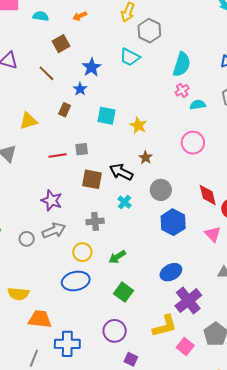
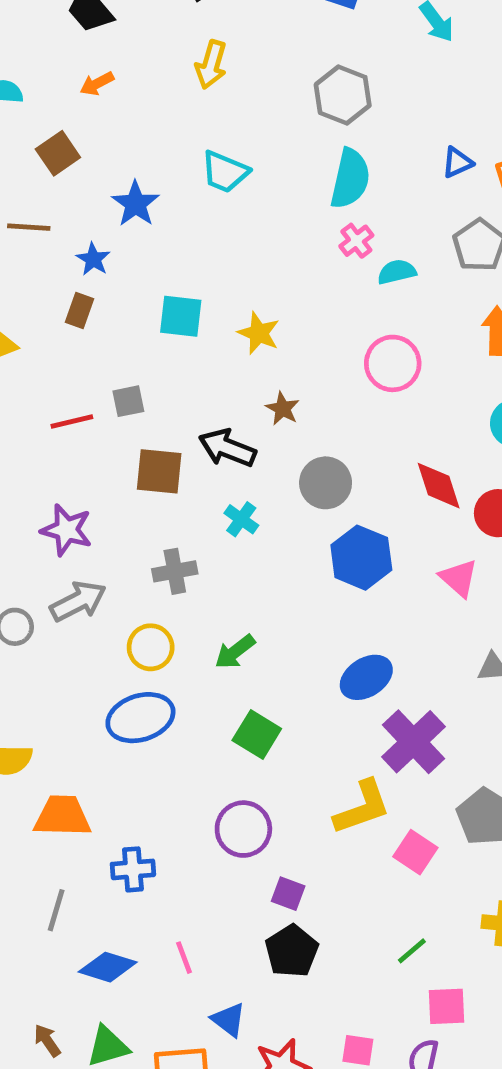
gray hexagon: (149, 31) -> (343, 95), moved
brown line: (46, 73) -> (29, 227), turned -36
blue star: (80, 89) -> (93, 259), moved
blue cross: (67, 344) -> (133, 869), size x0.7

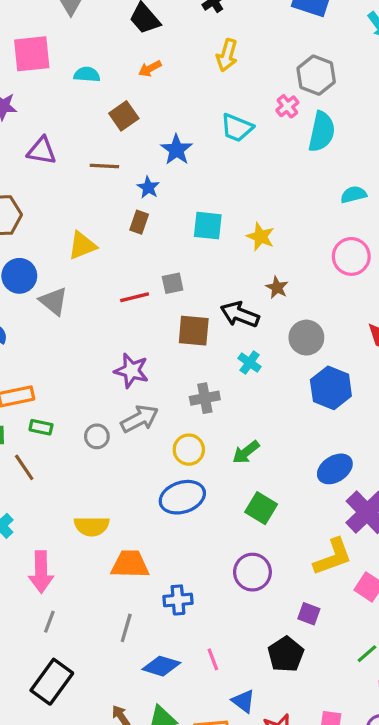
pink cross: (356, 241) -> (287, 106), moved
purple square: (288, 894) -> (309, 614), moved

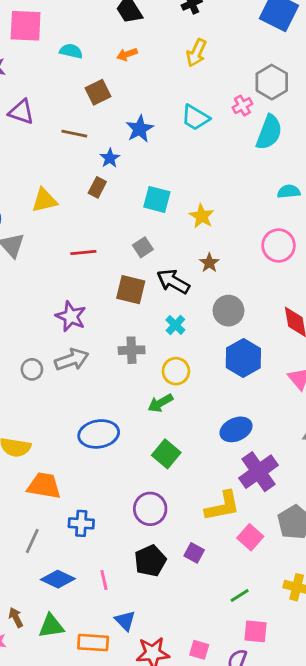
gray square: (173, 283) -> (143, 247), moved, turned -30
yellow circle: (189, 450) -> (176, 371), moved
black pentagon: (286, 654) -> (150, 561), moved

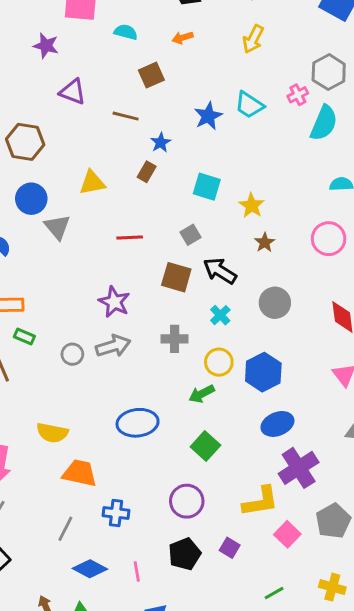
blue star: (140, 129) -> (208, 116), moved
brown star: (209, 263) -> (265, 242), moved
blue hexagon: (243, 358) -> (263, 372), moved

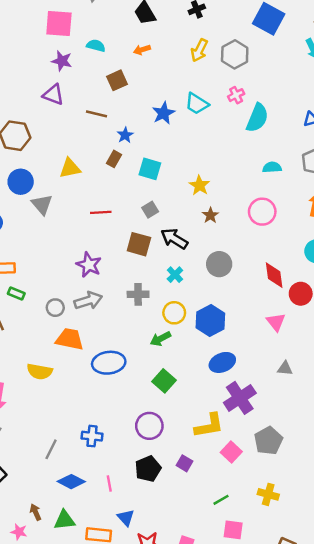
purple star: (46, 46) -> (62, 61), moved
gray hexagon: (329, 72) -> (235, 54), moved
cyan square: (207, 187) -> (150, 169), moved
orange trapezoid: (80, 473) -> (70, 339), moved

